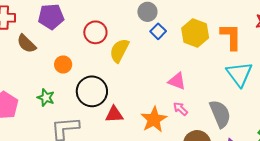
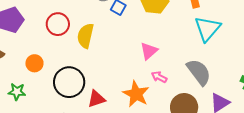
cyan triangle: (239, 74) -> (208, 29), turned 32
pink triangle: (177, 81) -> (149, 51), turned -48
green star: (46, 98) -> (17, 92), moved

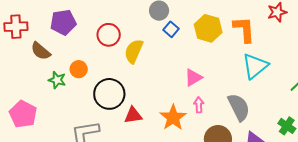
pink arrow: (159, 77) -> (199, 105), turned 49
green star: (17, 92) -> (57, 80), moved

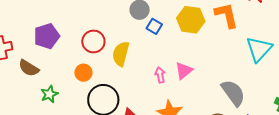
cyan triangle: (255, 66) -> (259, 49), moved
orange circle: (79, 69) -> (83, 73), moved
green star: (57, 80) -> (49, 94), turned -30
pink arrow: (199, 105) -> (160, 75), moved

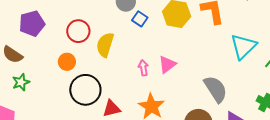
green star: (49, 94) -> (21, 82), moved

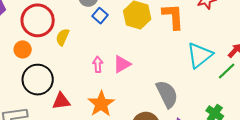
red circle: (78, 31) -> (38, 20), size x1.4
yellow semicircle: (105, 45) -> (63, 37), size x0.7

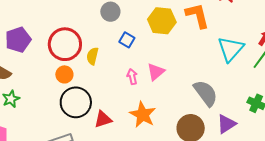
blue square: (100, 16) -> (127, 40), moved
orange circle: (23, 49) -> (64, 74), moved

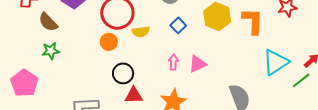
yellow semicircle: (92, 56) -> (141, 32), turned -126
black circle: (76, 102) -> (123, 73), moved, size x0.7

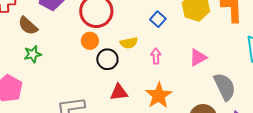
yellow semicircle: (141, 32) -> (129, 43), moved
pink triangle: (197, 64) -> (198, 57), moved
black circle: (123, 73) -> (107, 59), moved

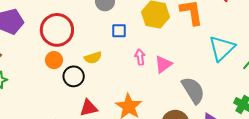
blue square: (158, 19) -> (119, 31), turned -35
pink arrow: (156, 56) -> (140, 57), moved

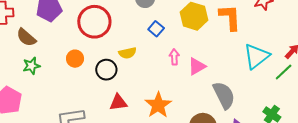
blue square: (119, 31) -> (156, 29), turned 35
orange circle: (54, 60) -> (75, 59), moved

